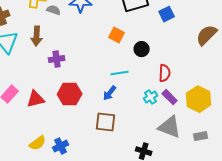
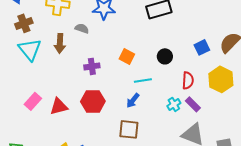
gray semicircle: (54, 10) -> (82, 28), moved
blue square: (167, 14) -> (202, 47), moved
orange square: (117, 35) -> (127, 56), moved
purple cross: (57, 59) -> (92, 66), moved
yellow hexagon: (199, 99) -> (221, 79), moved

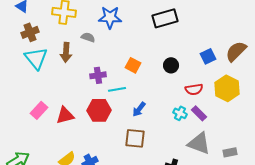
cyan line: (143, 80) -> (117, 89), moved
red semicircle: (188, 80) -> (194, 89), turned 78
cyan cross: (174, 104) -> (180, 113), turned -32

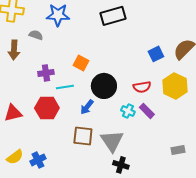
black circle: (171, 65) -> (104, 86), moved, size x1.6
gray triangle: (199, 143) -> (112, 141), moved, turned 35

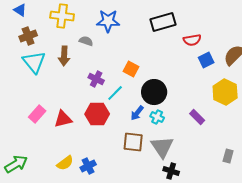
purple cross: (46, 73) -> (96, 79), turned 35
cyan line: (65, 87) -> (115, 93), turned -36
red semicircle: (142, 87) -> (192, 40), moved
cyan cross: (128, 111) -> (157, 117), moved
gray rectangle: (178, 150) -> (228, 156), turned -64

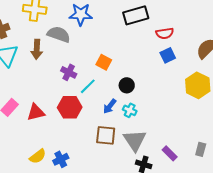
gray semicircle: (86, 41) -> (59, 34), size x1.6
blue square: (206, 60) -> (168, 55), moved
black circle: (154, 92) -> (127, 85), size x0.6
purple rectangle: (197, 117) -> (170, 153), moved

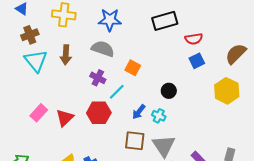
gray semicircle: (59, 34) -> (103, 49), moved
black circle: (127, 85) -> (169, 91), moved
red triangle: (36, 112) -> (65, 118), turned -30

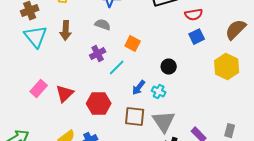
gray semicircle: (103, 49) -> (103, 25), size x0.7
purple cross: (98, 78) -> (98, 54), turned 35
red hexagon: (99, 113) -> (99, 104), moved

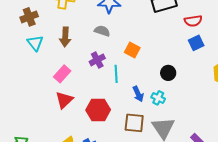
cyan triangle: (36, 37) -> (35, 43), size x0.7
cyan line: (117, 68) -> (116, 74), turned -48
blue arrow: (139, 88) -> (138, 94), turned -63
pink rectangle: (39, 89) -> (62, 74), moved

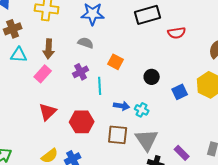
cyan triangle: (35, 43) -> (19, 55), turned -48
blue square: (196, 43) -> (180, 92), moved
black circle: (168, 73) -> (152, 77), moved
pink rectangle: (62, 74) -> (43, 74), moved
blue arrow: (138, 94) -> (122, 106), turned -56

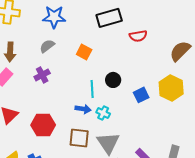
gray semicircle: (86, 43) -> (47, 46), turned -56
orange square: (116, 62) -> (84, 52), moved
cyan line: (100, 86) -> (92, 89), moved

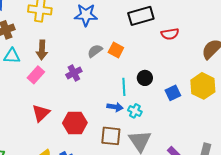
gray semicircle: (47, 46) -> (95, 51), moved

